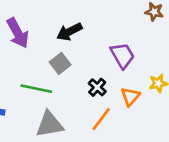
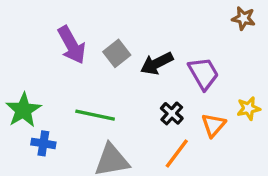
black arrow: (69, 32) -> (157, 63), moved
gray square: (60, 63) -> (117, 53), moved

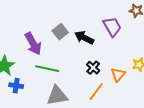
purple arrow: (72, 45) -> (33, 44), moved
black arrow: (157, 63) -> (84, 38), turned 54
purple trapezoid: (203, 73) -> (112, 27), moved

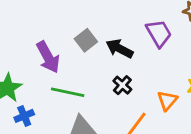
black cross: (93, 68) -> (122, 85), moved
blue cross: (16, 86) -> (24, 116), turned -32

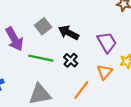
purple trapezoid: (159, 33) -> (107, 42), moved
green line: (68, 92) -> (41, 58), moved

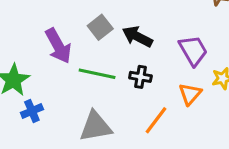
black cross: (71, 60) -> (140, 77), turned -32

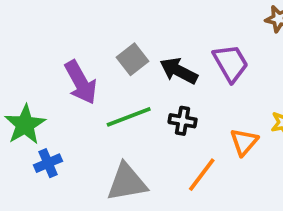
purple trapezoid: (193, 51) -> (231, 63), moved
green line: (97, 74) -> (129, 117), turned -33

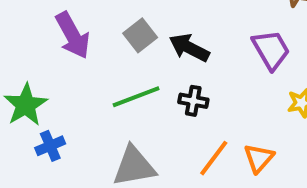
purple trapezoid: (231, 63) -> (271, 50), moved
purple arrow: (81, 82) -> (73, 35), moved
orange triangle: (244, 142) -> (259, 158), moved

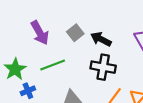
green line: (136, 97) -> (53, 65), moved
black cross: (193, 101) -> (103, 67), size x1.6

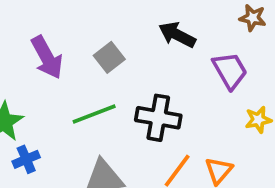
black arrow: (101, 39) -> (177, 35), moved
green line: (53, 65) -> (94, 114), moved

